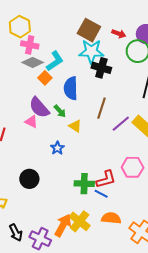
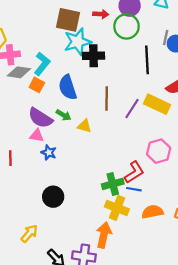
blue star: (57, 148) -> (49, 153), moved
yellow cross: (80, 221) -> (117, 208), moved

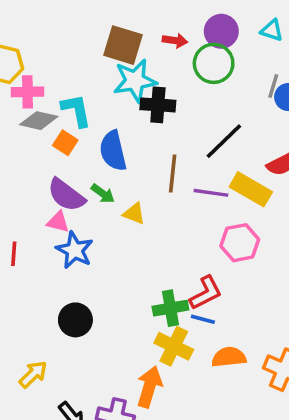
black line: (147, 60) -> (224, 141), moved, turned 44
cyan L-shape: (42, 64) -> (76, 110), turned -55
purple line: (132, 109) -> (211, 193), turned 60
pink hexagon: (159, 151) -> (240, 243), moved
blue star: (49, 153) -> (75, 250), size x1.5

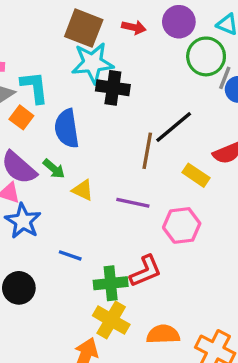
green circle: (214, 63) -> (206, 56), moved
brown line: (173, 173) -> (147, 151), moved
yellow rectangle: (251, 189) -> (196, 175), size x0.7
purple line: (211, 193) -> (133, 203), moved
blue line: (203, 319) -> (70, 255), moved

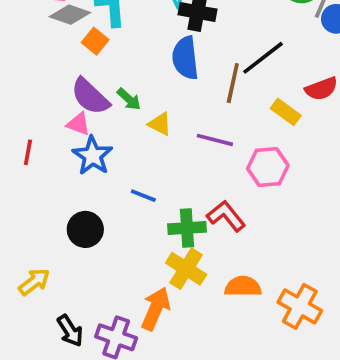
blue semicircle: (67, 129) -> (185, 58), moved
red L-shape: (146, 271) -> (226, 216), turned -108

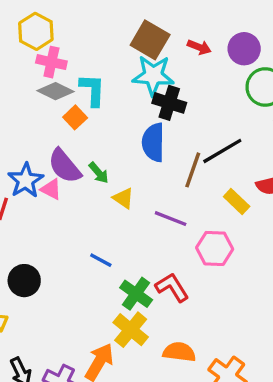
blue star: (93, 156) -> (26, 180), moved
green cross: (187, 228) -> (136, 294), turned 32
black circle: (85, 229) -> (24, 281), moved

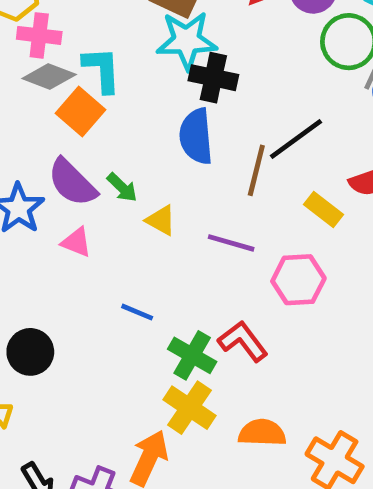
orange square: (75, 117) -> (81, 111), size x1.4
pink triangle: (51, 189) -> (76, 242), moved

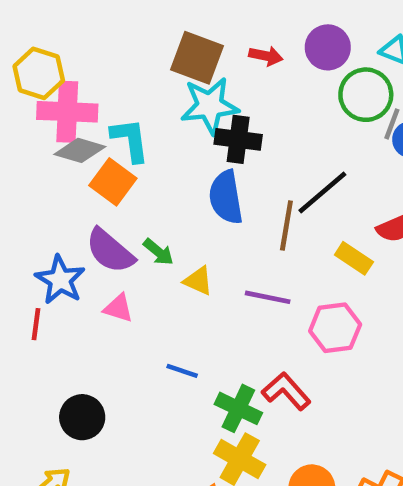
pink cross: (39, 35) -> (67, 112), size x1.4

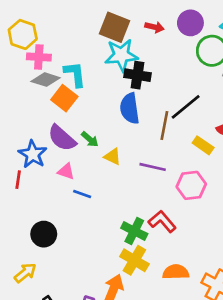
pink cross: (67, 112) -> (39, 57), size x0.7
blue line: (182, 371) -> (82, 194), moved

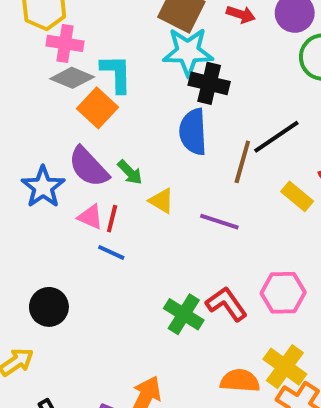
red line: (18, 180) -> (112, 219), moved
pink hexagon: (191, 185) -> (283, 293), moved
yellow cross: (134, 260) -> (285, 367), moved

